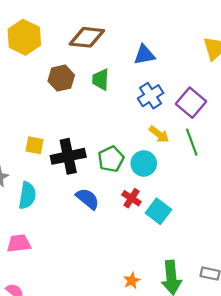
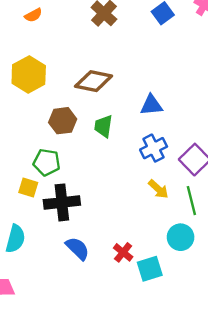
green pentagon: (111, 159) -> (47, 162), moved, turned 30
cyan circle: (144, 163) -> (181, 237), moved
cyan square: (158, 211) -> (150, 269), turned 30

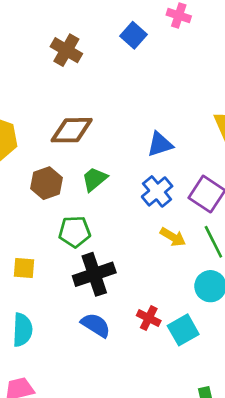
blue triangle: (151, 105) -> (160, 144), moved
green trapezoid: (103, 126) -> (94, 179), turned 55
green pentagon: (47, 162) -> (75, 232), moved
black cross: (62, 202) -> (94, 274), moved

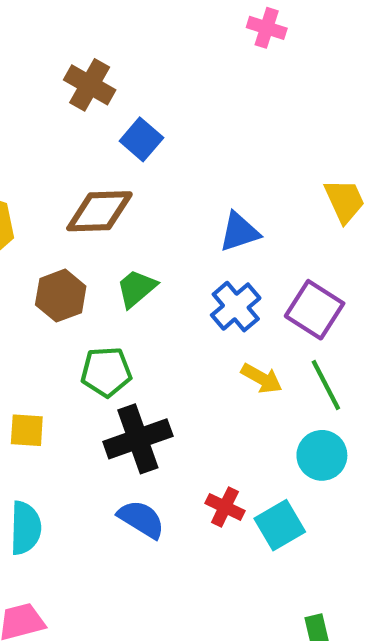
blue square: (133, 35) -> (141, 139), moved

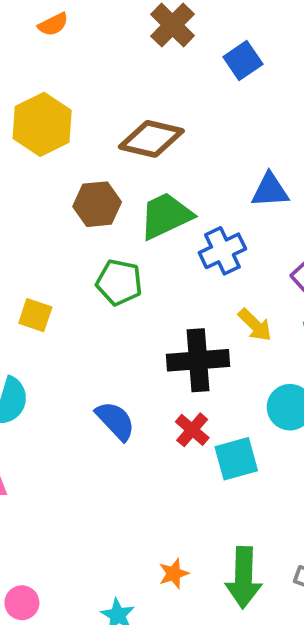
blue square: (141, 139) -> (243, 60), moved
green trapezoid: (136, 288) -> (166, 216), size x1.4
blue cross: (236, 307) -> (222, 251), moved
black cross: (138, 439) -> (198, 360), moved

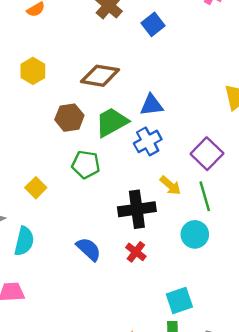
yellow hexagon: (42, 124) -> (33, 71), size x0.7
blue triangle: (270, 190) -> (152, 105), moved
yellow square: (35, 315) -> (36, 188), turned 30
cyan square: (236, 459) -> (179, 300), moved

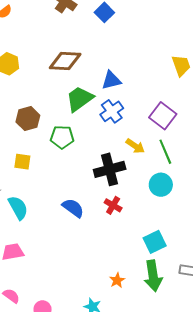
brown hexagon: (69, 118) -> (28, 119), moved
yellow square: (36, 188) -> (22, 162), turned -30
cyan semicircle: (24, 241) -> (18, 208), turned -35

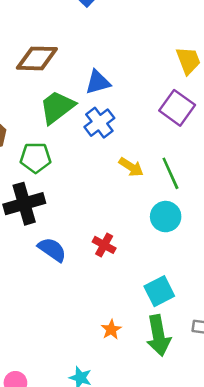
purple square: (163, 116) -> (177, 108), moved
black cross: (110, 169) -> (24, 204), moved
orange star: (117, 280) -> (111, 329), moved

